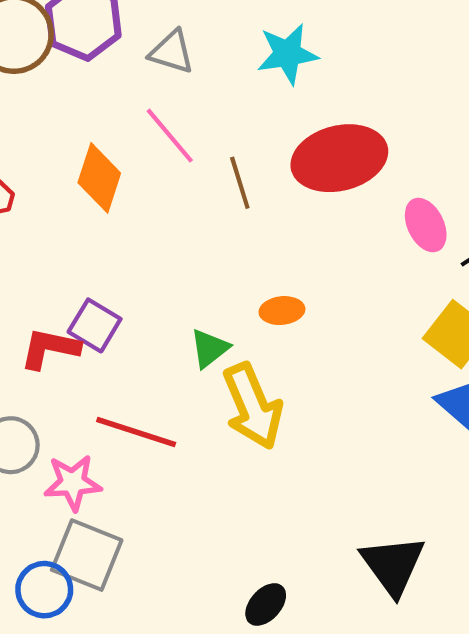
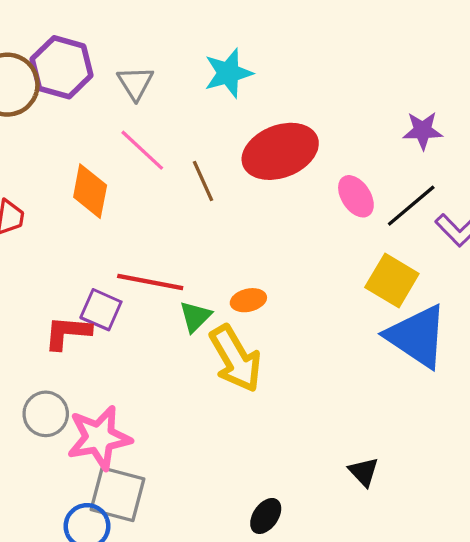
gray triangle: (172, 52) -> (135, 83), turned 48
orange ellipse: (282, 311) -> (248, 300), moved
red line: (136, 432) -> (150, 282), moved
pink star: (73, 483) -> (99, 438), size x1.4
black triangle: (393, 565) -> (364, 472), size x0.6

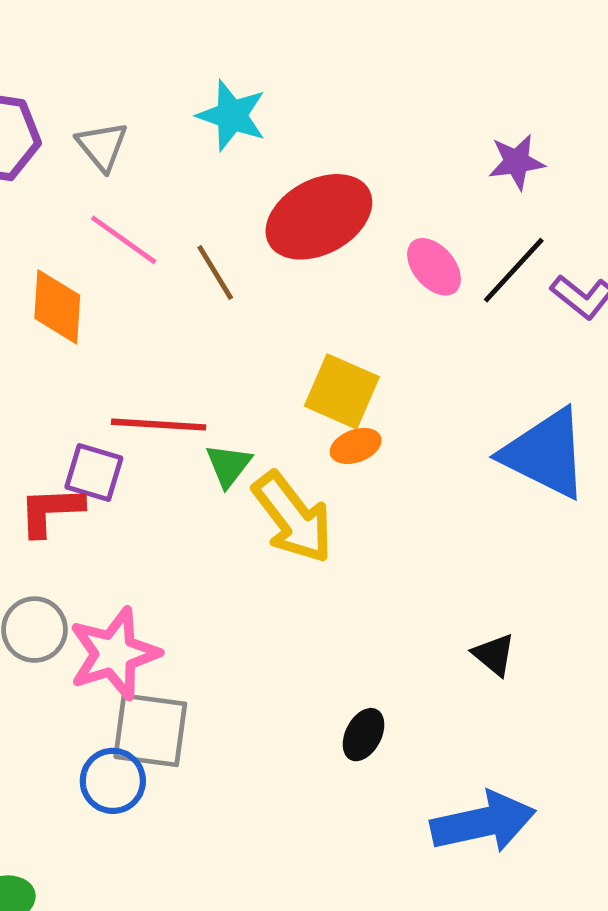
cyan star: (228, 73) -> (232, 115), turned -30
yellow square: (392, 280) -> (342, 391), moved
orange ellipse: (248, 300) -> (356, 446), moved

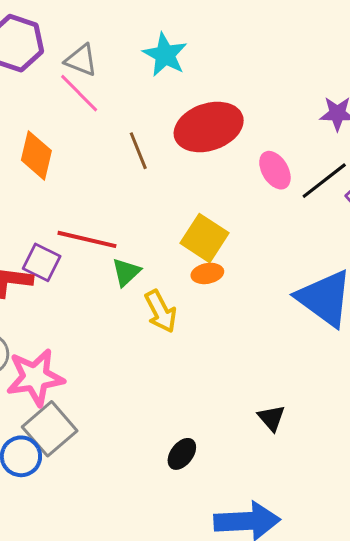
gray triangle: (102, 146) -> (81, 60), turned -39
pink line: (124, 240) -> (79, 93), moved
yellow arrow: (293, 518) -> (161, 311), size x0.7
gray square: (150, 730) -> (50, 429), turned 32

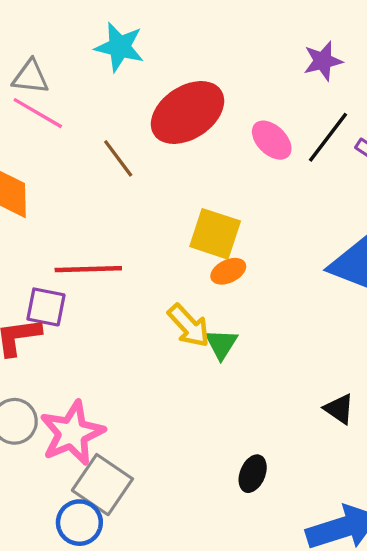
green triangle: (126, 272) -> (221, 344), moved

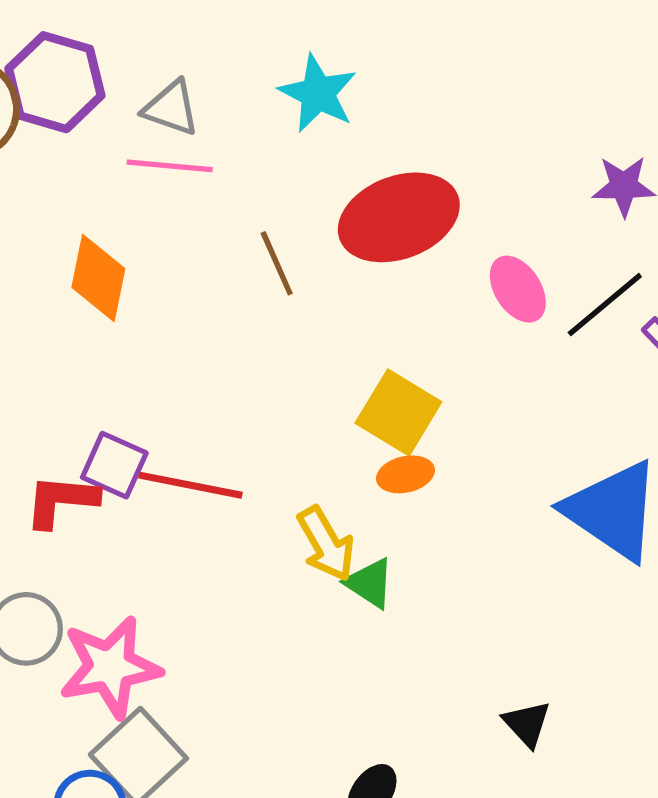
pink line: (38, 113) -> (170, 166), turned -38
red line: (88, 269) -> (190, 485), moved
green triangle: (221, 344) -> (370, 583), turned -42

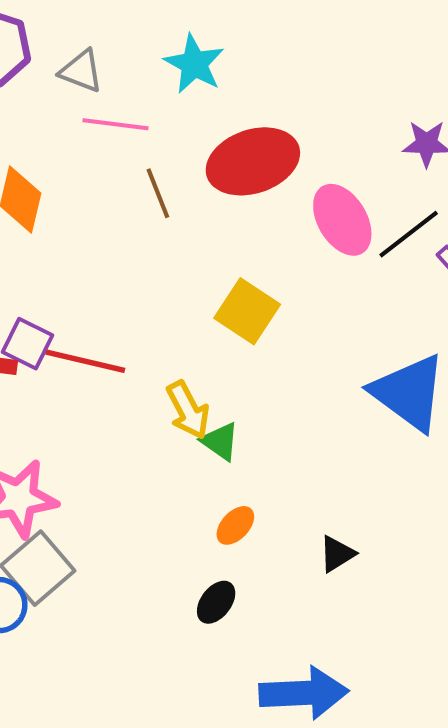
pink line: (170, 166) -> (115, 124), moved
pink ellipse: (518, 289) -> (342, 220), size x1.4
orange ellipse: (406, 474) -> (235, 525), moved, turned -36
black triangle: (527, 724) -> (337, 554), turned 39

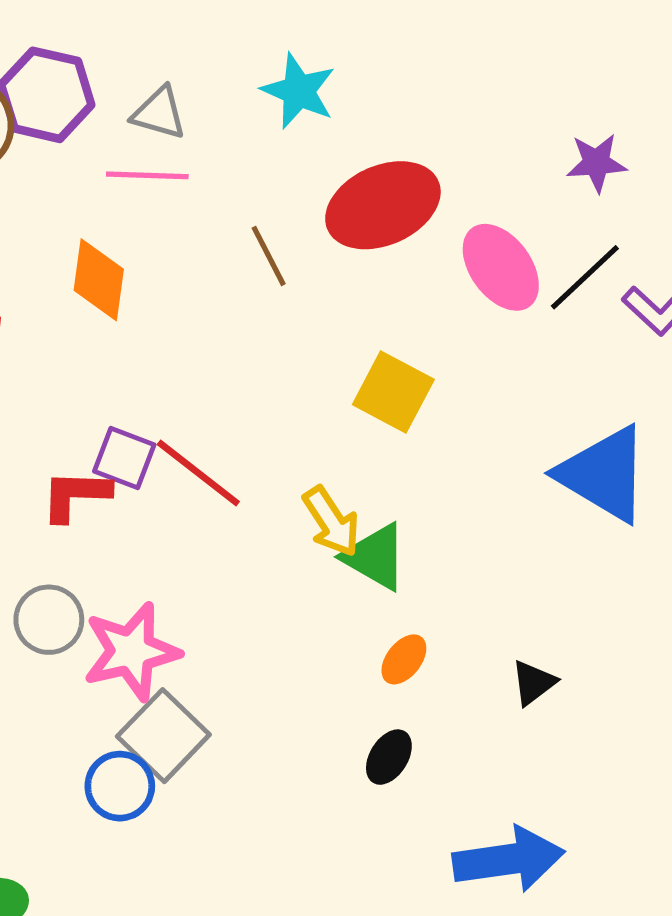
pink line: (115, 124) -> (147, 175), moved
red line: (85, 361) -> (198, 473), turned 30
green triangle: (220, 441) -> (375, 557), size x1.4

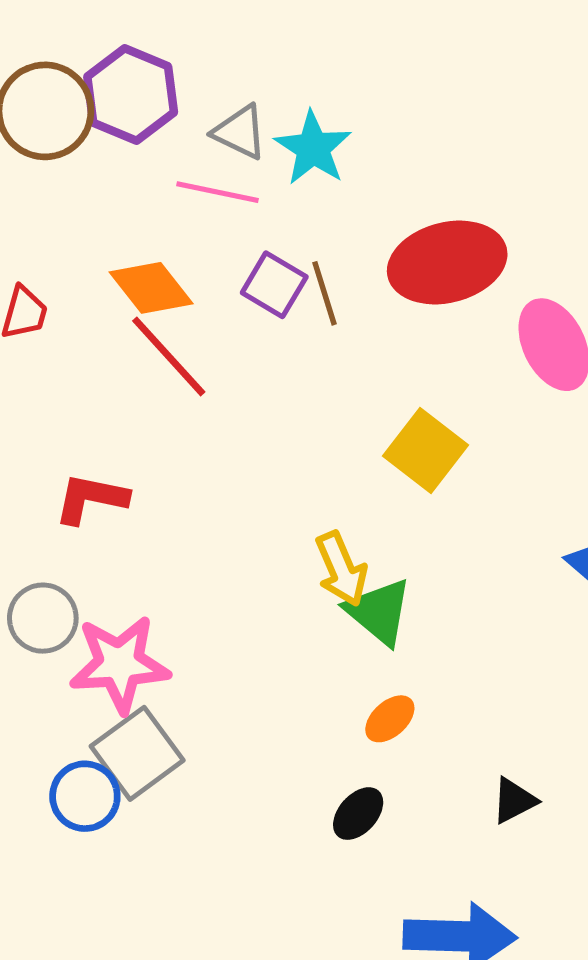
cyan star: (299, 91) -> (313, 148), moved
orange diamond: (99, 280) -> (151, 288), turned -56
purple square: (124, 458) -> (274, 285), moved
red line: (198, 473) -> (169, 356), moved
black triangle: (533, 683) -> (514, 800), moved

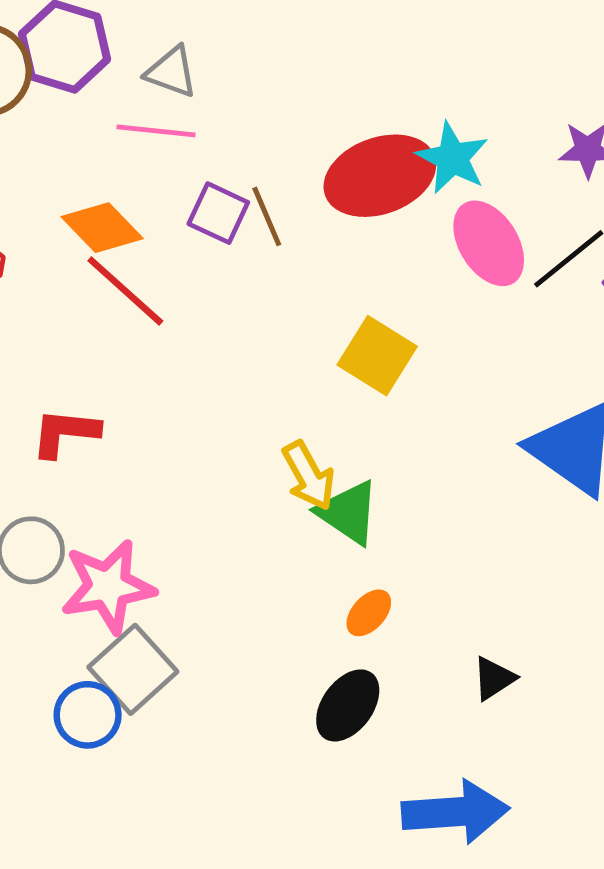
cyan star: (313, 148) -> (452, 158), moved
black ellipse: (358, 814) -> (348, 705), size x1.4

